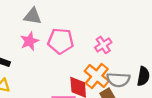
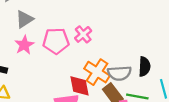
gray triangle: (33, 16) -> (24, 19), turned -36
pink cross: (103, 45) -> (83, 34), moved

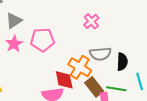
pink cross: (83, 34) -> (91, 21), moved
gray semicircle: (119, 73) -> (100, 54), moved

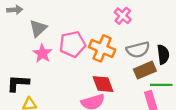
orange cross: (80, 67) -> (102, 48), moved
brown rectangle: (94, 87) -> (145, 70), moved, turned -66

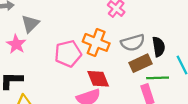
pink pentagon: (72, 44) -> (68, 54), moved
pink star: (42, 53) -> (16, 44), moved

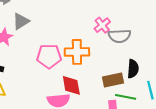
orange cross: (96, 42) -> (77, 52), turned -35
gray semicircle: (133, 43) -> (119, 36), moved

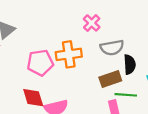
gray semicircle: (119, 36) -> (112, 48), moved
red diamond: (71, 85) -> (33, 98), moved

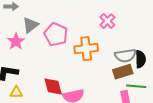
gray semicircle: (112, 48) -> (125, 56), moved
pink pentagon: (40, 63) -> (56, 34), moved, turned 30

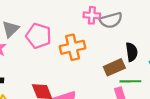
pink cross: (107, 21) -> (92, 15), turned -35
gray semicircle: (125, 56) -> (111, 20), moved

